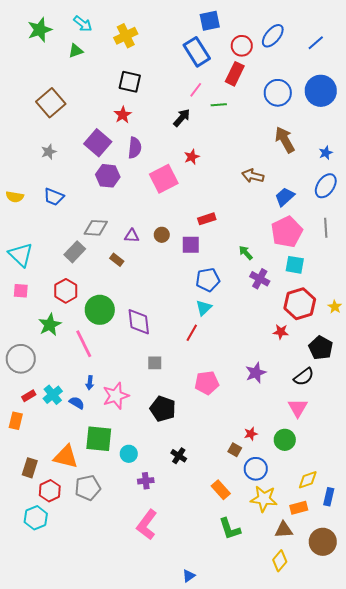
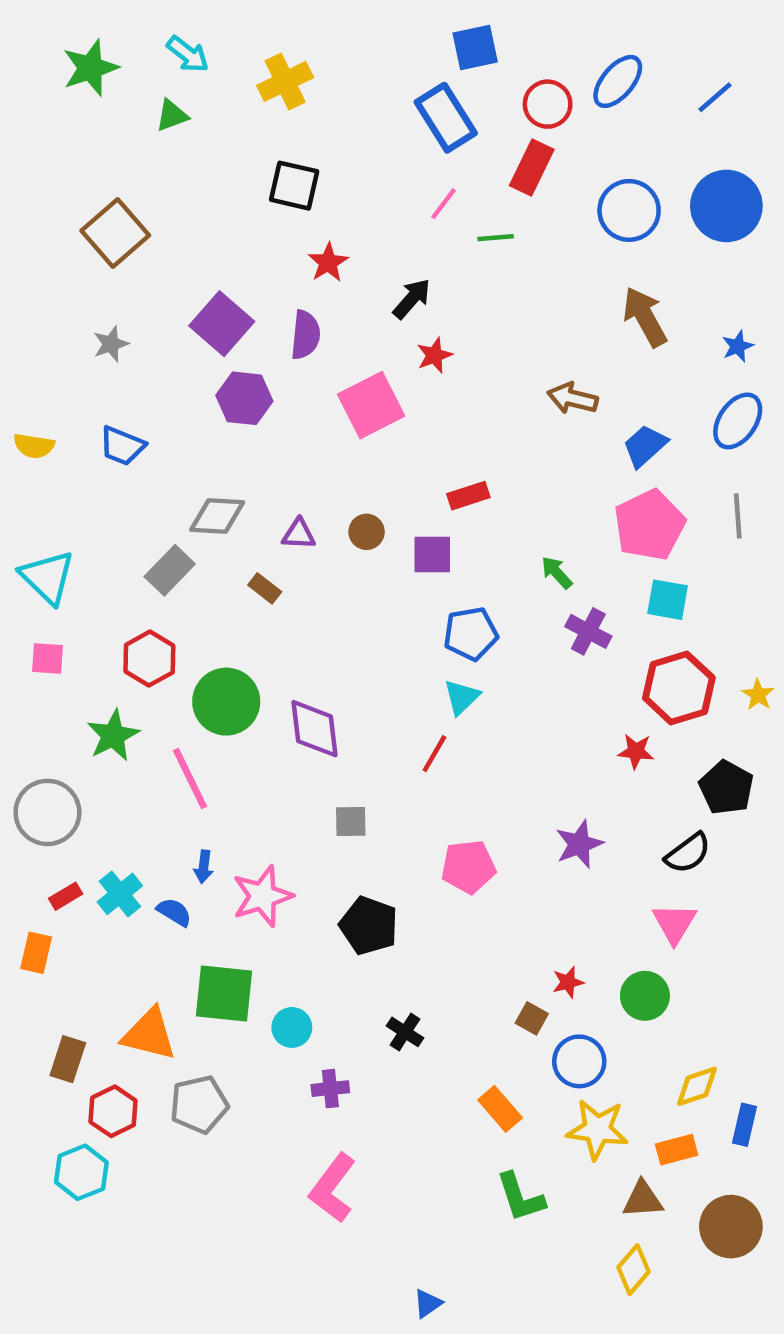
red star: (123, 115) -> (328, 263), moved
black arrow: (182, 118) -> (412, 299), moved

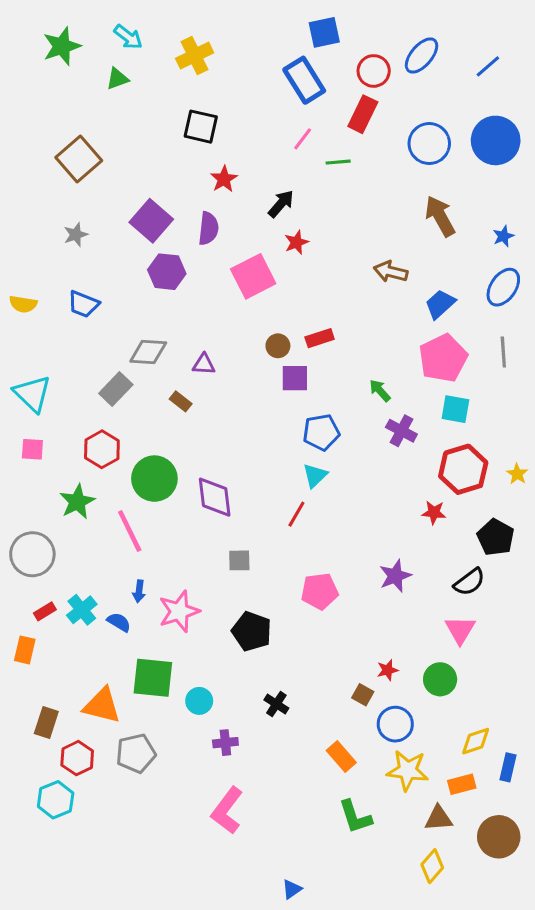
brown circle: (367, 532) -> (278, 346), moved

